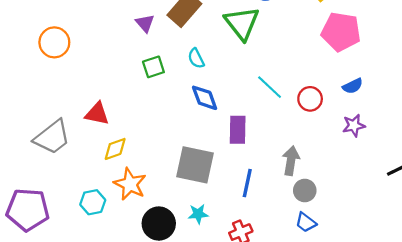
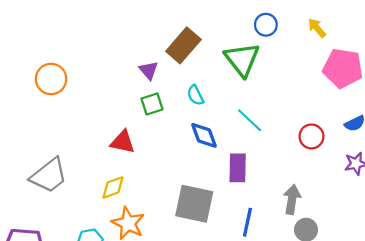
purple triangle: (145, 23) -> (149, 70), moved
cyan line: (270, 87) -> (250, 120), moved
red triangle: (97, 114) -> (123, 142), moved

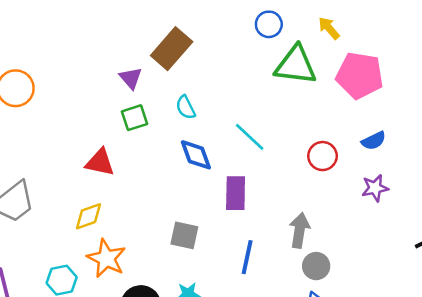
green triangle: (242, 59) -> (296, 65), moved, turned -45
gray square: (194, 204) -> (184, 235), size x0.6

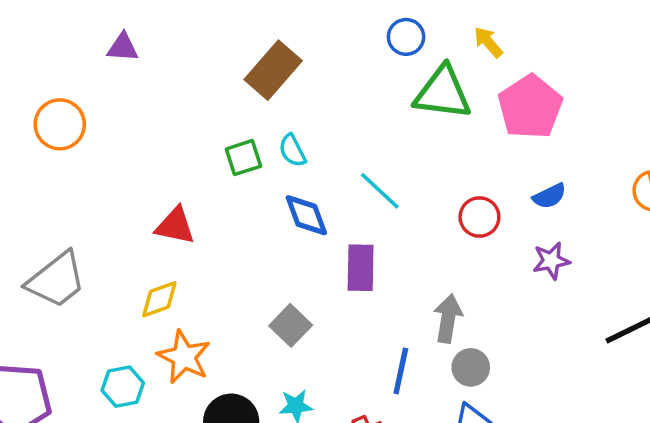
pink pentagon: (360, 75) -> (530, 107), turned 30
purple triangle: (131, 78) -> (123, 47), moved, turned -45
green square: (134, 118) -> (243, 158), moved
gray square: (184, 235) -> (291, 325), turned 32
blue line: (247, 257) -> (401, 371), moved

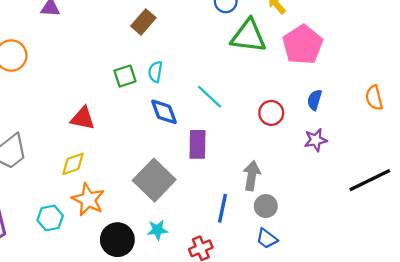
brown rectangle: (273, 70) -> (143, 22), size x0.7
cyan semicircle: (292, 151) -> (155, 72), turned 36
blue semicircle: (549, 196) -> (315, 100), turned 132
gray square: (291, 325) -> (154, 180), size x1.6

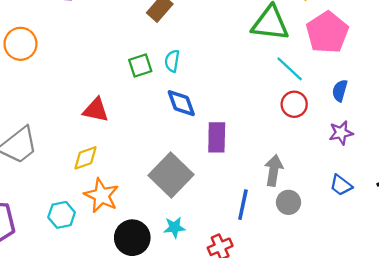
cyan line: (209, 97) -> (290, 69), moved
blue trapezoid: (267, 239) -> (341, 185), moved

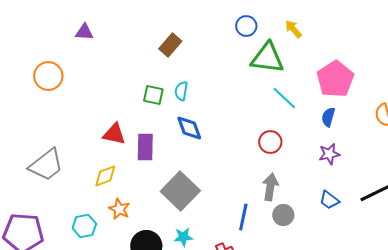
pink pentagon: (327, 32) -> (335, 79), moved
green square: (140, 65) -> (153, 95), turned 30
red circle: (294, 104) -> (270, 142), moved
purple rectangle: (217, 137) -> (145, 147), moved
orange star: (101, 195) -> (119, 209), size x0.7

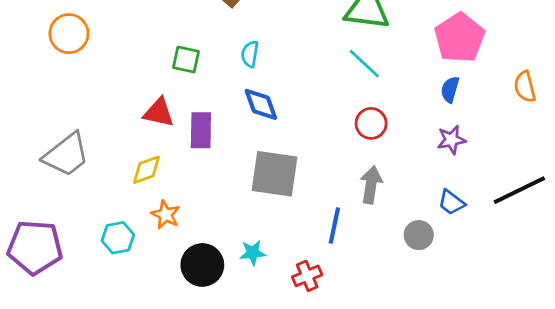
green square: (153, 95) -> (186, 59), moved
cyan line: (284, 98) -> (364, 64), moved
gray square: (180, 191) -> (274, 174), moved, turned -36
gray circle: (283, 215) -> (419, 235), moved

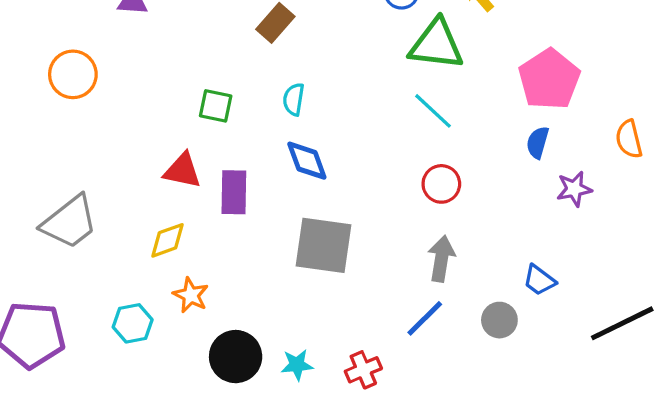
purple star: (451, 140) -> (574, 189), moved
black line: (519, 190) -> (622, 323), moved
blue line: (334, 226) -> (425, 318), moved, turned 33
cyan star: (253, 253) -> (297, 365), moved

